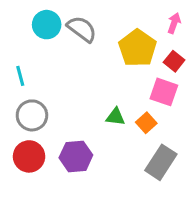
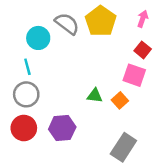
cyan circle: (47, 25) -> (38, 38), moved
yellow pentagon: (137, 48) -> (101, 21), moved
cyan line: (20, 76) -> (27, 67), moved
gray rectangle: (161, 162) -> (123, 147), moved

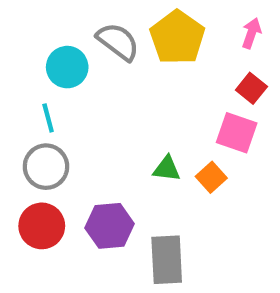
gray rectangle: (123, 147) -> (167, 260), moved, turned -36

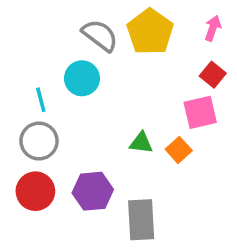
cyan circle: (67, 67) -> (82, 78), moved
pink square: (237, 133) -> (200, 112), turned -32

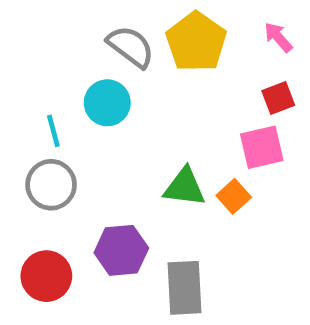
pink arrow: (213, 28) -> (278, 37), turned -60
red square: (213, 75) -> (278, 98), turned 30
green triangle: (141, 143) -> (185, 187), size x1.4
red circle: (35, 191) -> (46, 276), moved

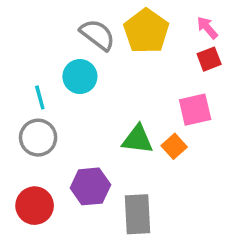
red square: (278, 98) -> (209, 59), moved

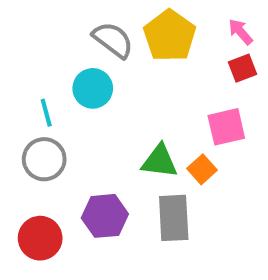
gray rectangle: (137, 214) -> (174, 218), moved

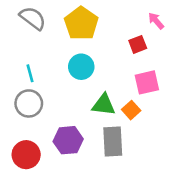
yellow pentagon: (170, 36) -> (81, 23), moved
gray semicircle: (113, 40) -> (33, 18), moved
red square: (243, 68) -> (138, 44), moved
cyan circle: (93, 88) -> (81, 67), moved

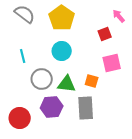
gray circle: (29, 103) -> (42, 79), moved
green triangle: (104, 105) -> (67, 84), moved
orange square: (131, 110) -> (92, 81), moved, turned -32

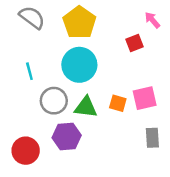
cyan circle: (62, 51) -> (79, 65), size x1.4
pink square: (112, 63) -> (145, 98), moved
gray rectangle: (86, 108) -> (152, 138), moved, size x0.7

